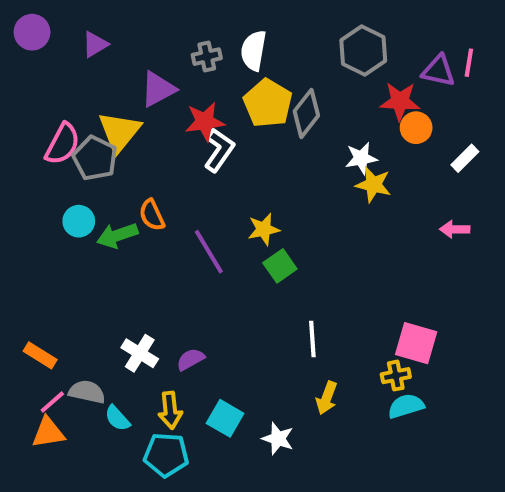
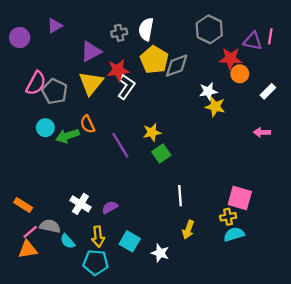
purple circle: (32, 32) -> (20, 37), moved
gray diamond: (306, 113) -> (177, 66), turned 32
yellow triangle: (119, 132) -> (91, 83), moved

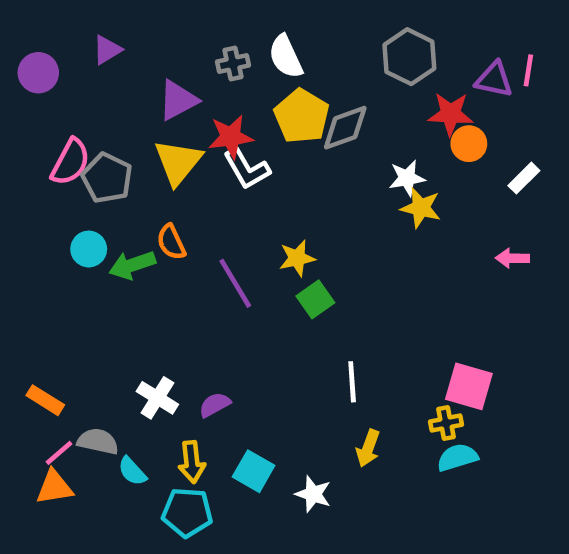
white semicircle: (146, 29) -> (286, 57), turned -35
white L-shape: (126, 87) -> (247, 169), turned 115

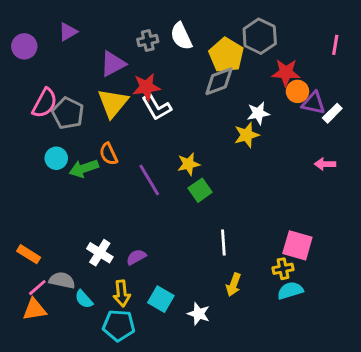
purple triangle: (494, 80) -> (313, 103), moved
yellow pentagon: (302, 116) -> (226, 55), moved
yellow star: (421, 208) -> (247, 135), moved, turned -30

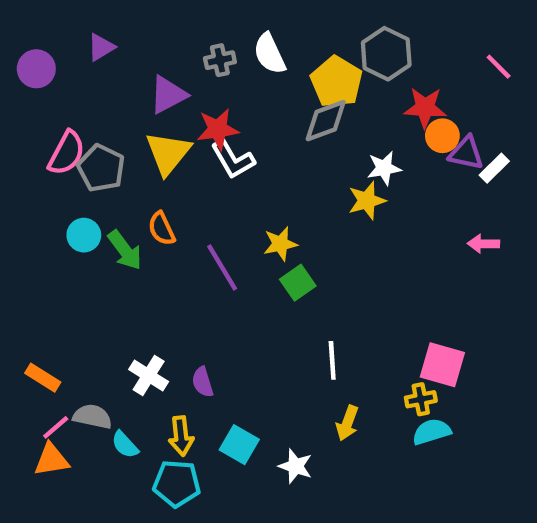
pink line: (335, 45) -> (499, 67), turned -54
green arrow: (84, 168) -> (125, 250), turned -108
purple semicircle: (136, 257) -> (203, 382), turned -78

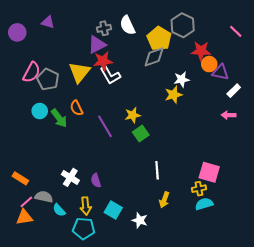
purple triangle: (101, 47) -> (48, 22), turned 48
purple triangle: (168, 95) -> (97, 45), moved
white rectangle: (494, 168) -> (234, 91), moved

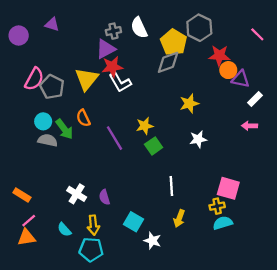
white star: (182, 79) -> (198, 139), moved
gray semicircle: (44, 197) -> (48, 140), moved
cyan square: (113, 210) -> (133, 222), moved

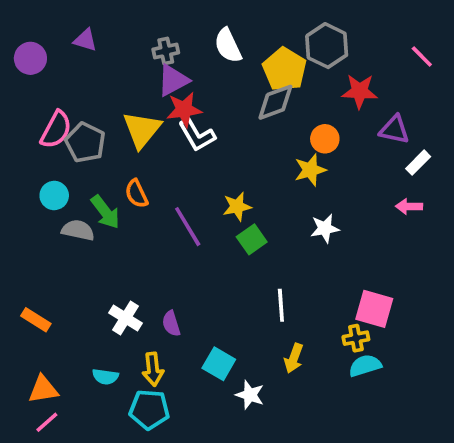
gray cross: (113, 31) -> (166, 51), moved
orange circle: (228, 70) -> (325, 139), moved
cyan circle: (43, 121) -> (54, 195), moved
pink line: (29, 221) -> (47, 422), moved
cyan semicircle: (64, 230) -> (105, 377), turned -40

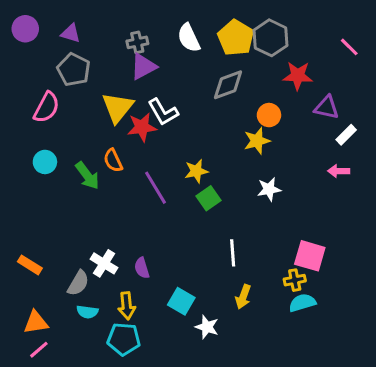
purple circle: (30, 58) -> (25, 29), moved
yellow pentagon: (285, 69) -> (236, 38), moved
red star: (184, 110) -> (142, 127), moved
gray pentagon: (85, 142) -> (74, 70), moved
gray semicircle: (78, 230) -> (78, 283), moved, turned 108

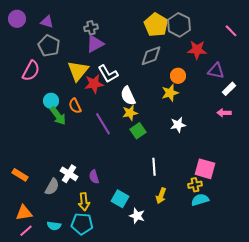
white semicircle: (189, 38) -> (128, 96), moved
cyan circle: (45, 162) -> (51, 101), moved
cyan semicircle: (87, 312) -> (54, 226), moved

